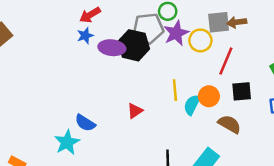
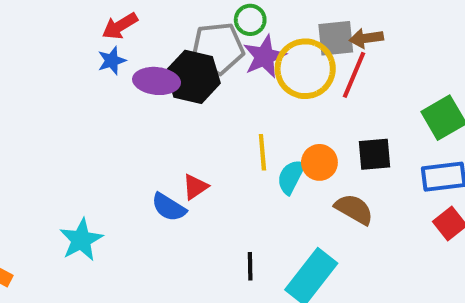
yellow circle: (200, 40) -> (305, 69), size x1.5
red line: (226, 61) -> (354, 75), moved
blue semicircle: (85, 123) -> (169, 207), moved

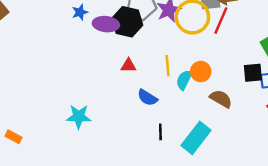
black square: (374, 154) -> (253, 73), moved
red triangle: (195, 187) -> (128, 66), moved, turned 35
blue semicircle: (169, 207) -> (147, 98), moved
cyan star: (81, 240) -> (79, 117), moved, turned 30

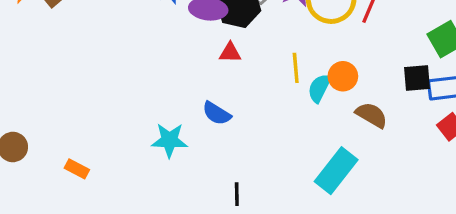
red triangle: (128, 66) -> (230, 53), moved
blue semicircle: (147, 98) -> (217, 113), moved
black line: (160, 132) -> (237, 194), moved

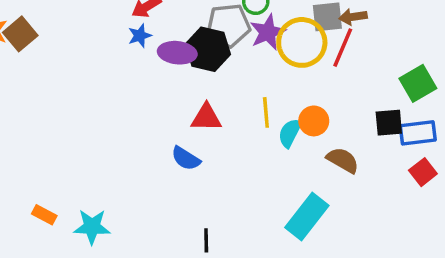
red triangle: (230, 53) -> (206, 118), moved, size x1.4
cyan star: (169, 140) -> (92, 227), moved

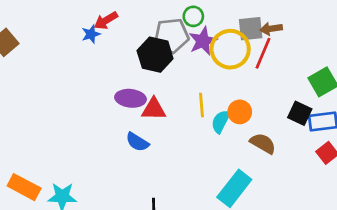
blue star: (140, 36) -> (91, 34), moved
purple ellipse: (177, 53) -> (131, 98), moved
black square: (389, 123) -> (300, 113), turned 30
orange rectangle: (44, 215) -> (24, 187), size x1.6

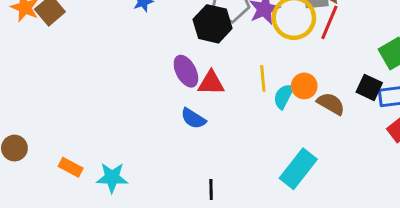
purple ellipse: (131, 98) -> (186, 71), turned 56
brown semicircle: (263, 143) -> (331, 104), moved
orange rectangle: (24, 187) -> (71, 167), size x0.7

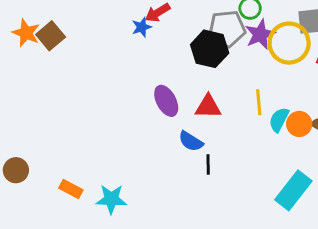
purple ellipse: (186, 71) -> (166, 101), moved
orange circle: (304, 86) -> (299, 124), moved
black line: (211, 189) -> (208, 164), moved

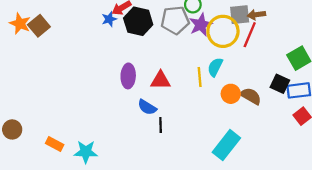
black hexagon: (210, 49) -> (138, 21), moved
purple ellipse: (166, 101) -> (128, 76), turned 30
cyan semicircle: (279, 120) -> (215, 67), moved

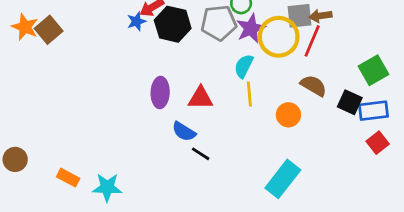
cyan semicircle: (215, 67) -> (244, 66), moved
brown semicircle: (251, 96) -> (314, 86), moved
black line: (161, 125) -> (201, 154), turned -56

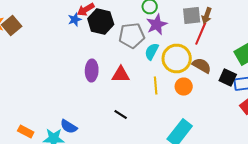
brown arrow: (320, 16) -> (207, 16), turned -63
gray pentagon: (219, 23) -> (132, 36), moved
yellow circle: (279, 37) -> (177, 58), moved
yellow line: (249, 94) -> (156, 86), moved
blue semicircle: (184, 132) -> (69, 126), moved

